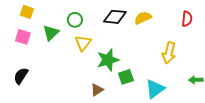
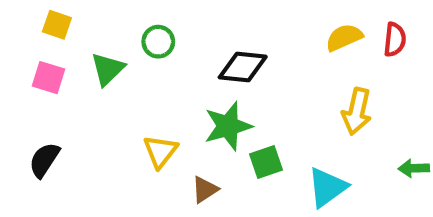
black diamond: (115, 17) -> (243, 67), moved
yellow semicircle: (143, 18) -> (344, 37), moved
yellow triangle: (83, 43) -> (160, 151), moved

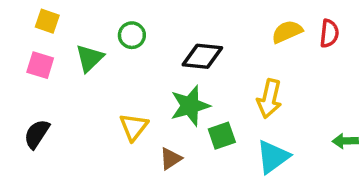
yellow arrow: (357, 111) -> (269, 99), moved

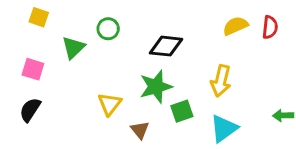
pink square: (40, 65) -> (33, 69), moved
brown triangle: (171, 159) -> (140, 130), turned -36

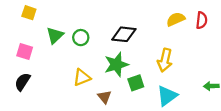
green circle: (108, 29) -> (81, 38), moved
yellow triangle: (110, 104) -> (82, 77), turned 30

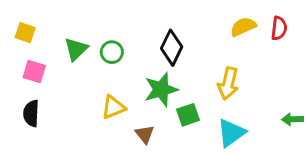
yellow square: (29, 13) -> (25, 33), moved
black diamond: (124, 34) -> (172, 48), turned -70
black semicircle: (23, 82) -> (31, 113), turned -30

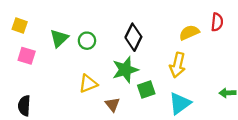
yellow semicircle: (243, 27) -> (189, 33), moved
black semicircle: (31, 113) -> (24, 106), moved

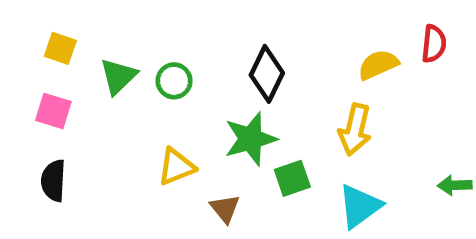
yellow square: (20, 26) -> (60, 48), moved
black semicircle: (24, 106) -> (53, 181), moved

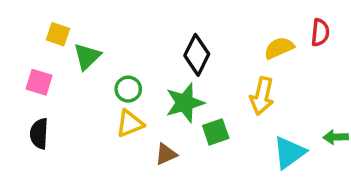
yellow square: (60, 48) -> (58, 34), moved
green circle: (174, 81) -> (128, 89), moved
cyan triangle: (360, 206) -> (289, 152), moved
brown triangle: (225, 208) -> (166, 154), turned 45

